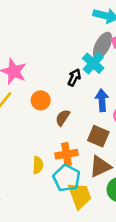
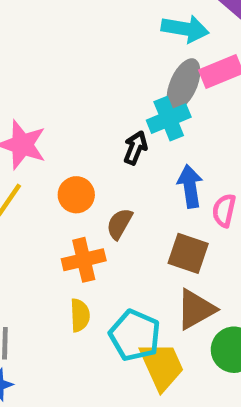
cyan cross: (93, 63) -> (169, 119), turned 30
orange cross: (66, 154) -> (84, 260), moved

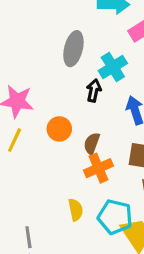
gray ellipse: (184, 84) -> (73, 49), moved
orange cross: (84, 260) -> (98, 168), moved

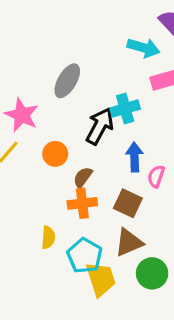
gray ellipse: (73, 49) -> (67, 81), moved
black arrow: (94, 90) -> (100, 126), size x1.6

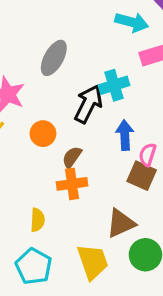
brown square: (128, 203) -> (142, 176), moved
cyan pentagon: (85, 256) -> (34, 266), moved

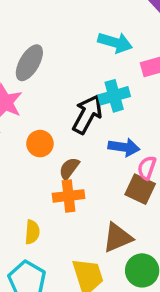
cyan arrow: (132, 22) -> (115, 42), moved
gray ellipse: (54, 58) -> (29, 63), moved
blue arrow: (125, 135) -> (124, 147), turned 100

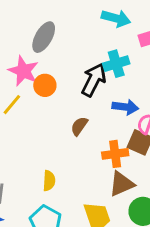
orange circle: (40, 144) -> (45, 85), moved
orange cross: (69, 196) -> (115, 154), moved

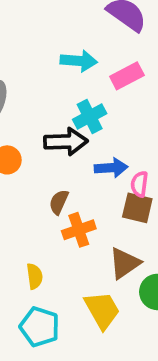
black arrow: (94, 80) -> (66, 142), turned 72
orange cross: (115, 154) -> (79, 230), moved

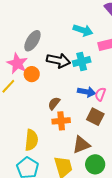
black arrow: (66, 142) -> (58, 61), moved
pink semicircle: (139, 184) -> (100, 94), moved
yellow semicircle: (35, 276) -> (31, 140), size x1.5

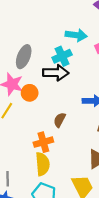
cyan cross: (82, 62) -> (62, 56), moved
orange cross: (61, 121) -> (43, 142), moved

